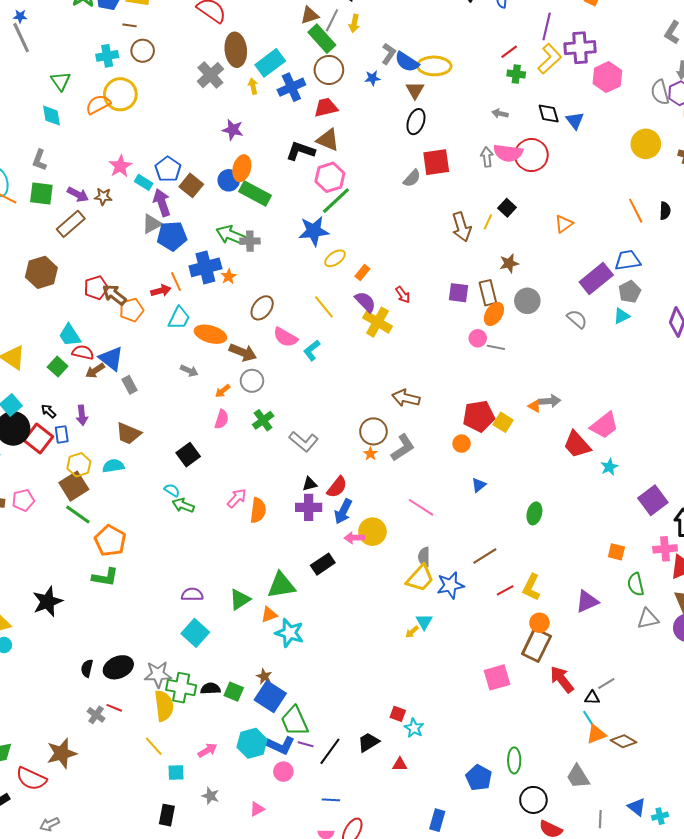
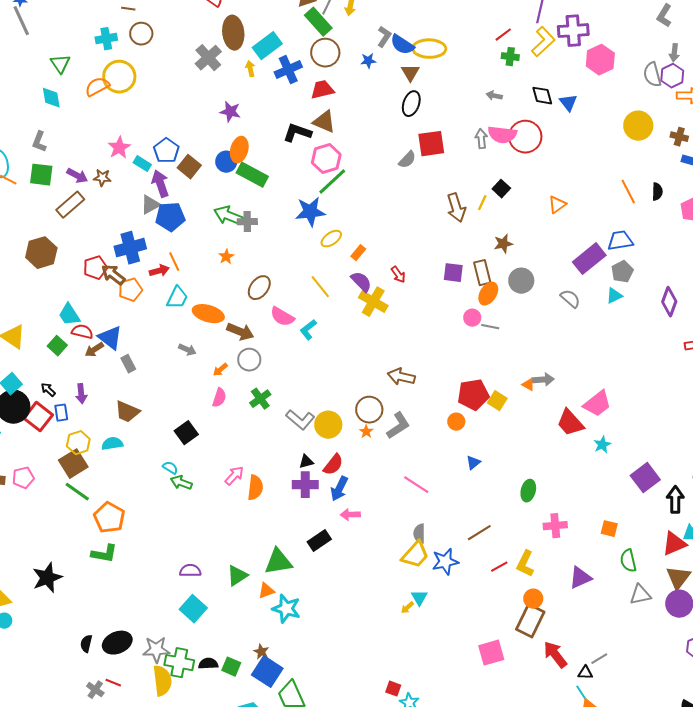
blue cross: (205, 267) -> (130, 248), moved
yellow circle: (372, 532) -> (328, 425), moved
pink cross: (665, 549) -> (555, 526), moved

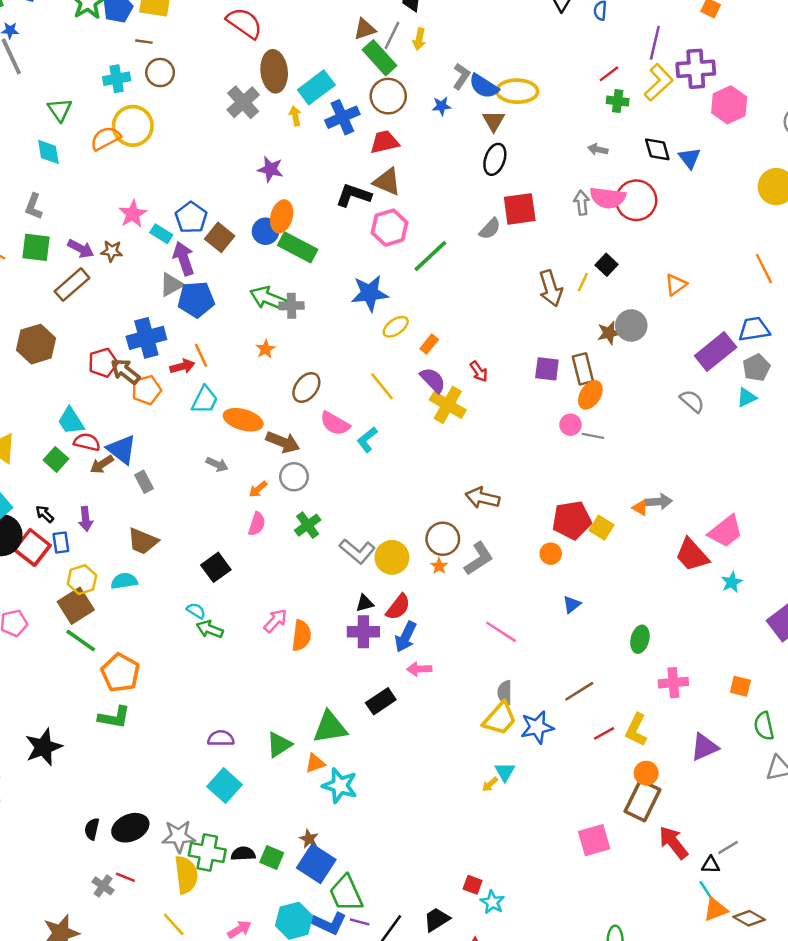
green line: (332, 182) -> (430, 256), moved
gray circle: (521, 281) -> (631, 325), moved

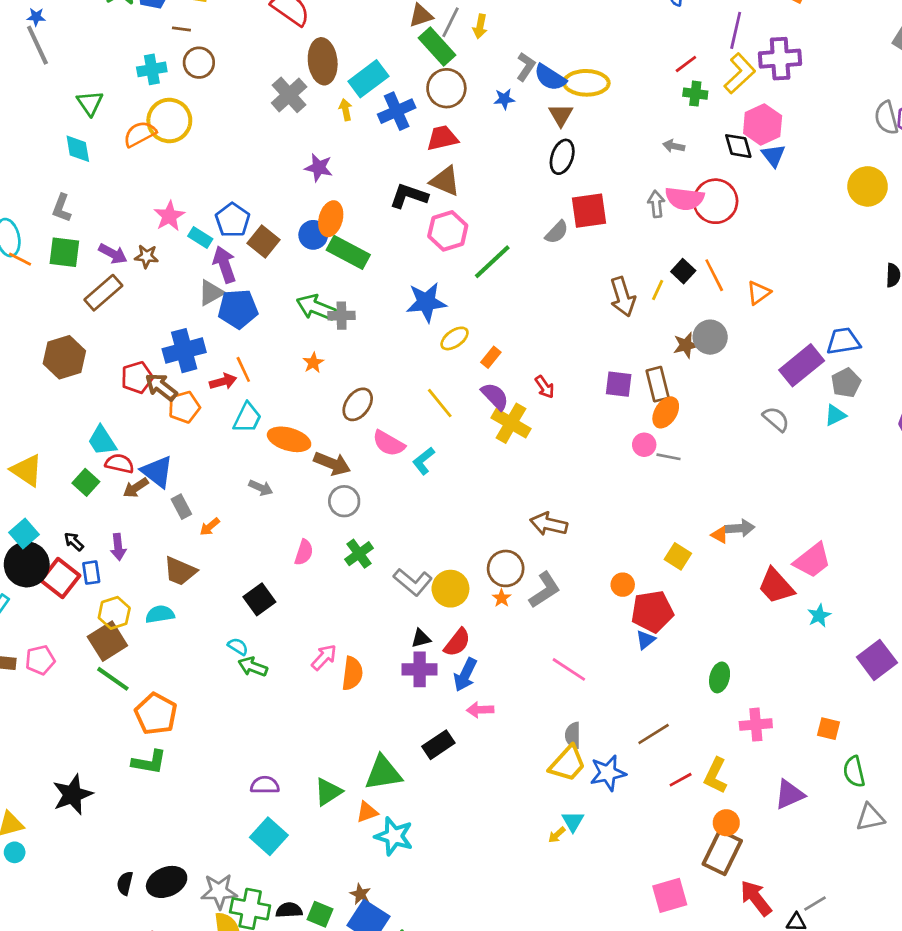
pink hexagon: (729, 105) -> (763, 125), moved
orange line: (764, 268) -> (714, 275), moved
orange arrow: (258, 489) -> (210, 527), moved
red pentagon: (572, 520) -> (652, 612), moved

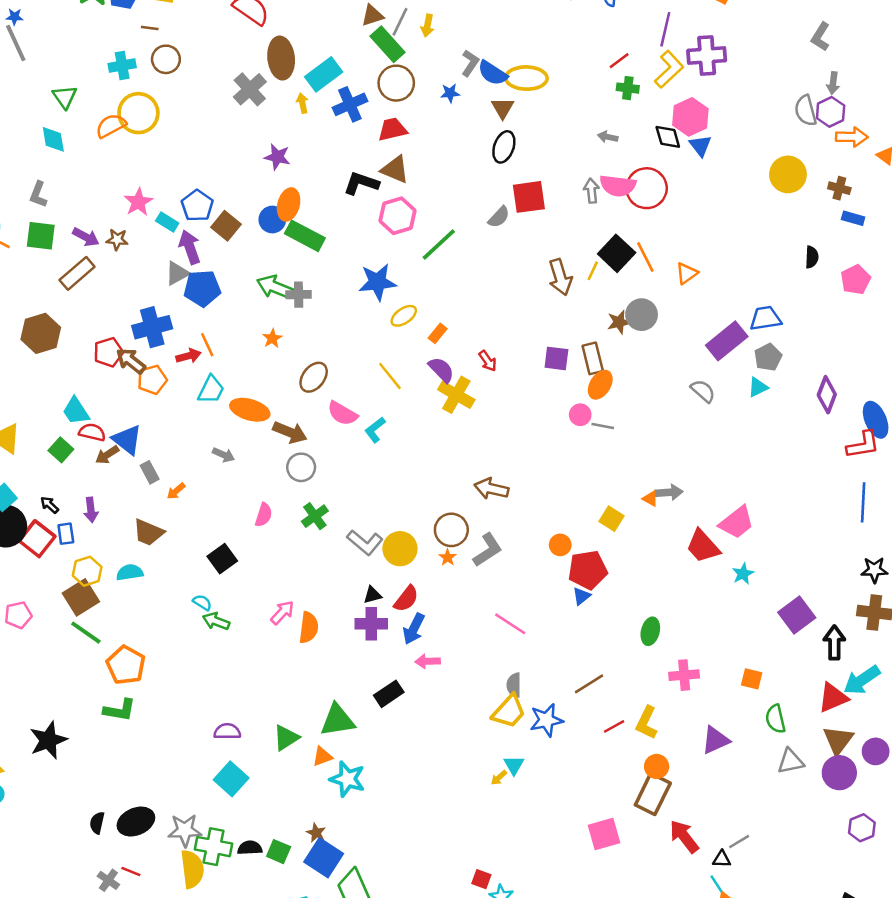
black square: (683, 271) -> (617, 253), size x1.6

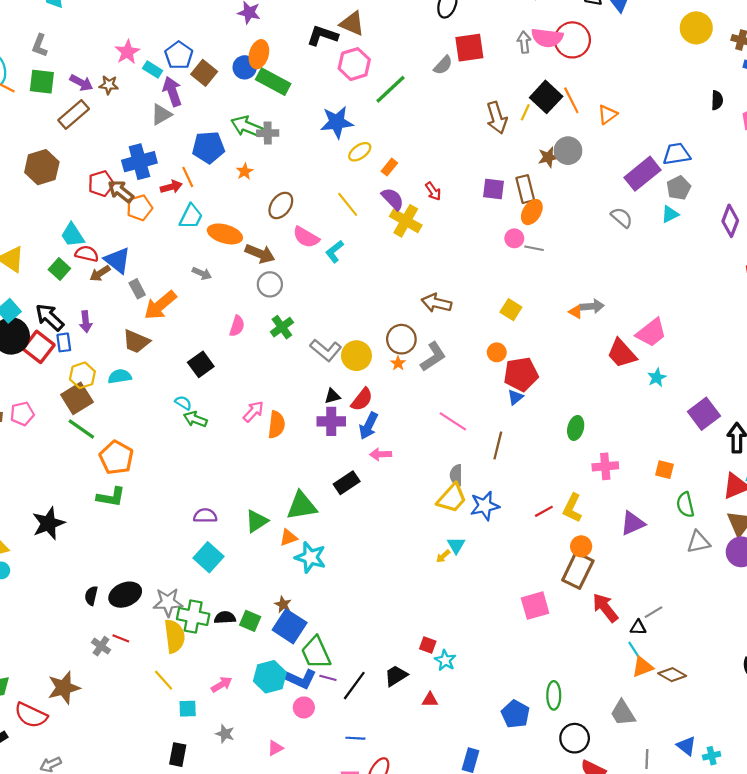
blue pentagon: (202, 288) -> (208, 147), moved
orange arrow: (176, 491) -> (160, 305), size x2.0
black arrow: (50, 505) -> (50, 317), size x1.8
yellow square: (612, 519) -> (511, 310), moved
brown line: (589, 684) -> (498, 446), moved, turned -44

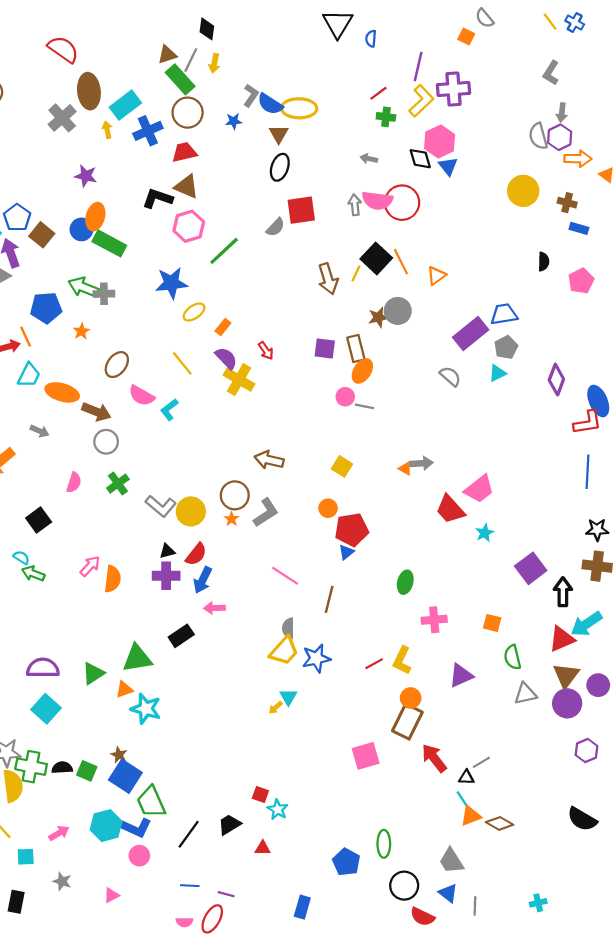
purple semicircle: (205, 516) -> (43, 668), size x1.4
purple line: (328, 678) -> (226, 894), moved
blue triangle: (686, 746) -> (448, 893), moved

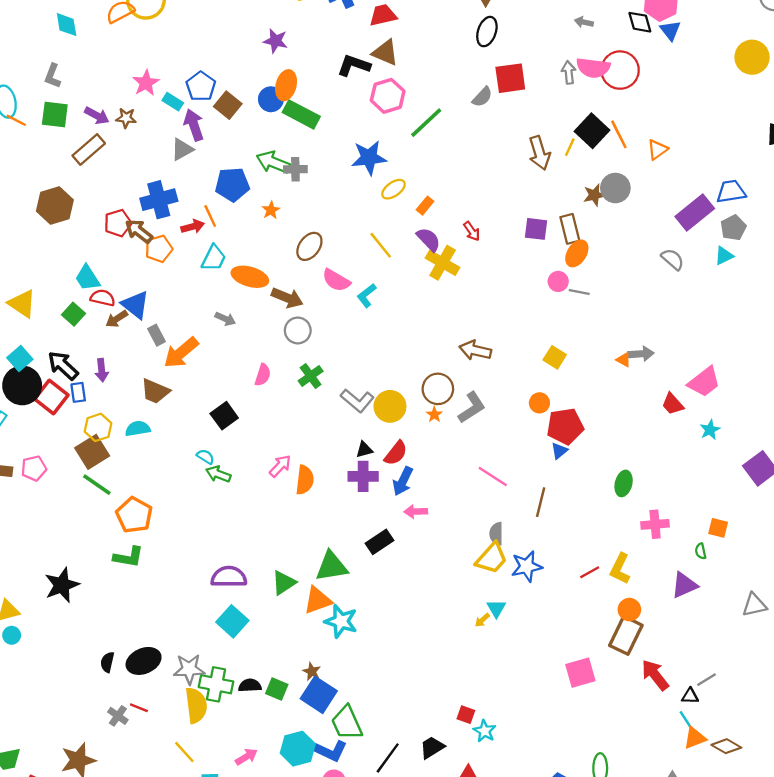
red trapezoid: (450, 509) -> (673, 404), size x0.7
green semicircle: (512, 657) -> (701, 551), moved, size x0.6
orange triangle: (124, 689) -> (318, 600), size x1.5

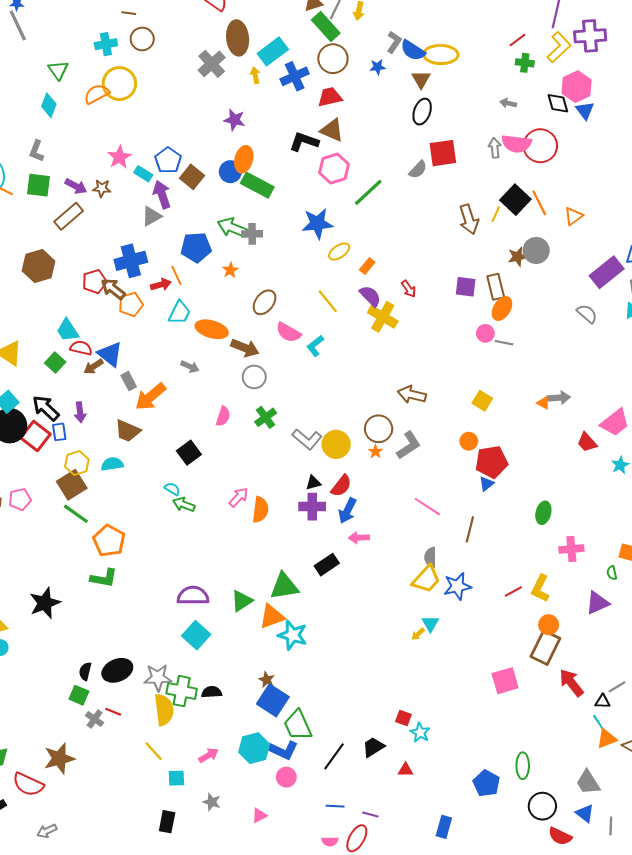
cyan diamond: (67, 25) -> (49, 105), turned 30
green square: (277, 689) -> (79, 695), moved

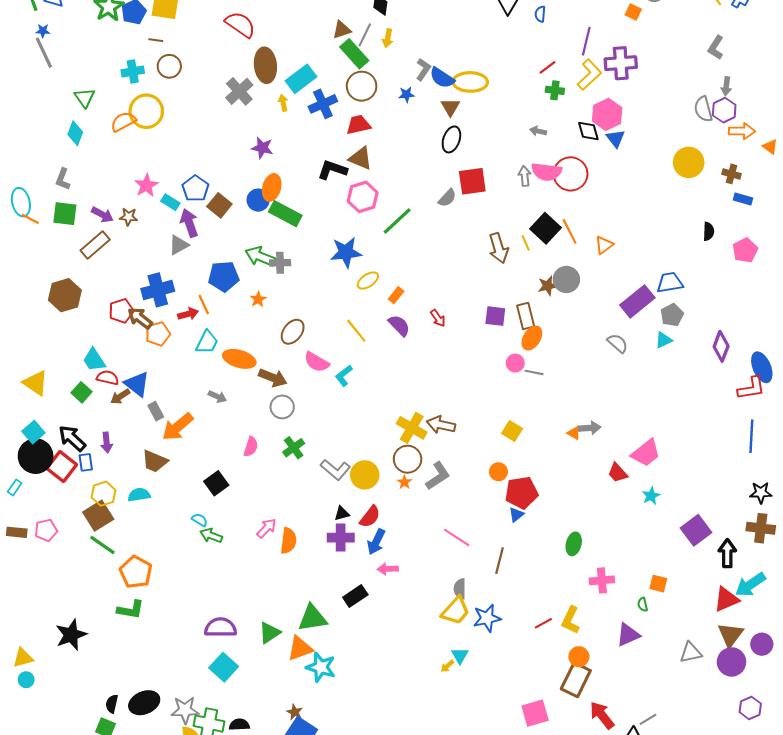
yellow line: (496, 214) -> (526, 243), turned -49
yellow cross: (383, 317) -> (412, 428), moved

